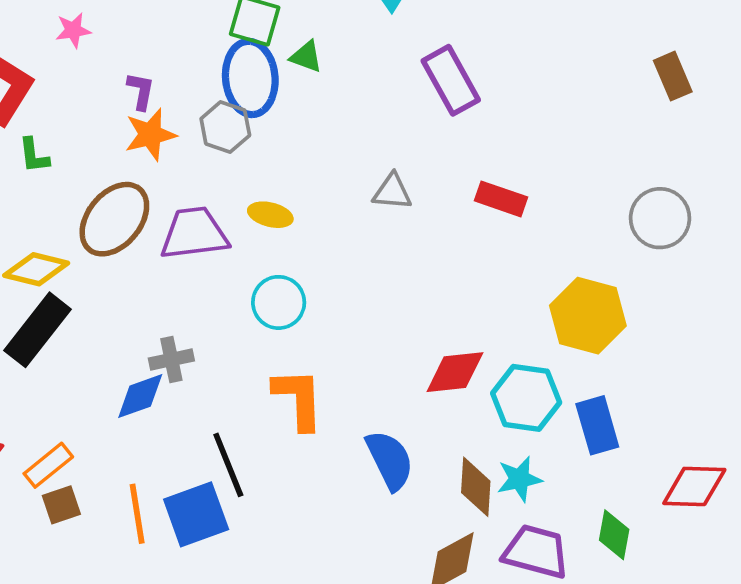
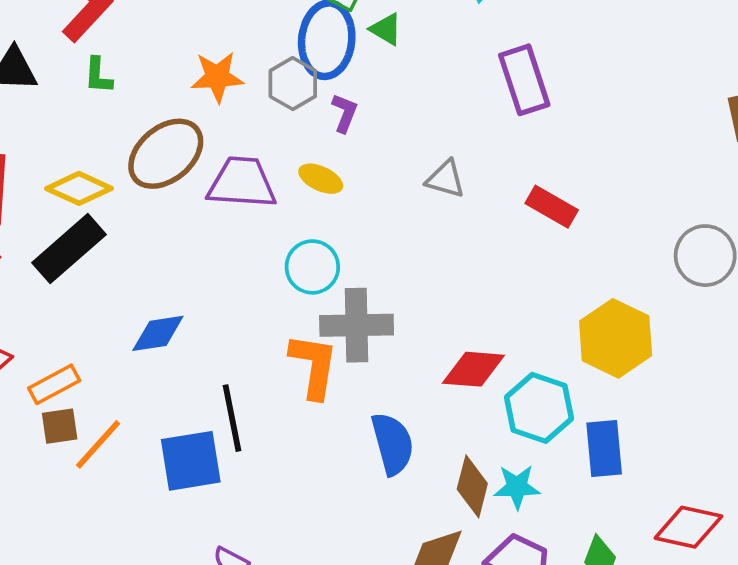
purple L-shape: (141, 91) -> (345, 113), moved
gray cross: (171, 360) -> (357, 325), moved, size x1.6
orange line: (137, 514) -> (98, 444), moved, turned 40

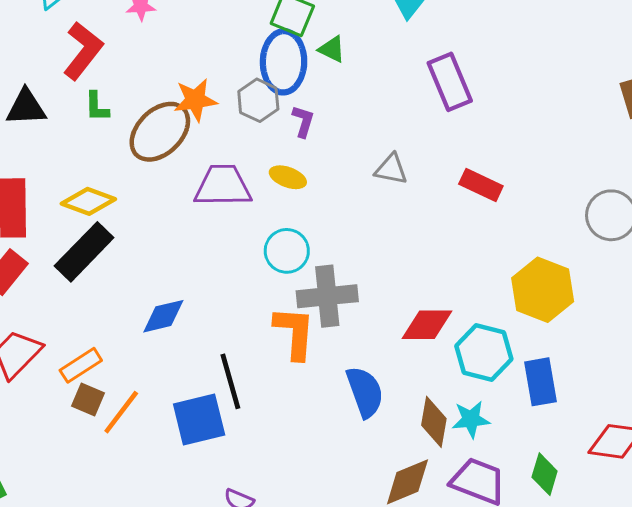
brown ellipse: (166, 154) -> (160, 132), moved
brown square: (60, 426) -> (88, 399), turned 36

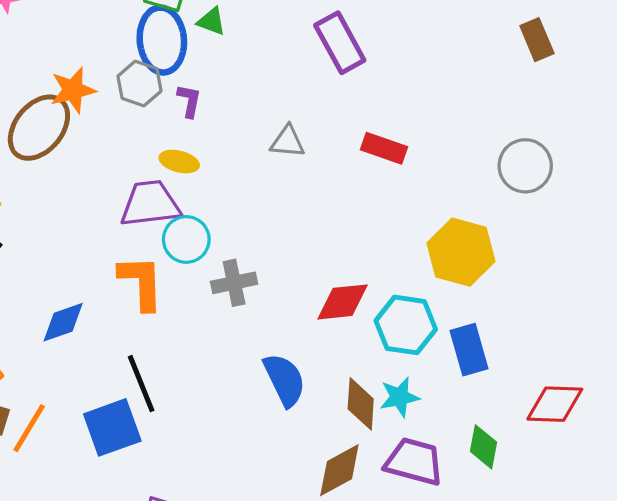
purple trapezoid: (223, 186) -> (150, 204), moved
gray cross: (327, 296) -> (234, 283), size x0.7
orange L-shape: (294, 333) -> (141, 282), moved

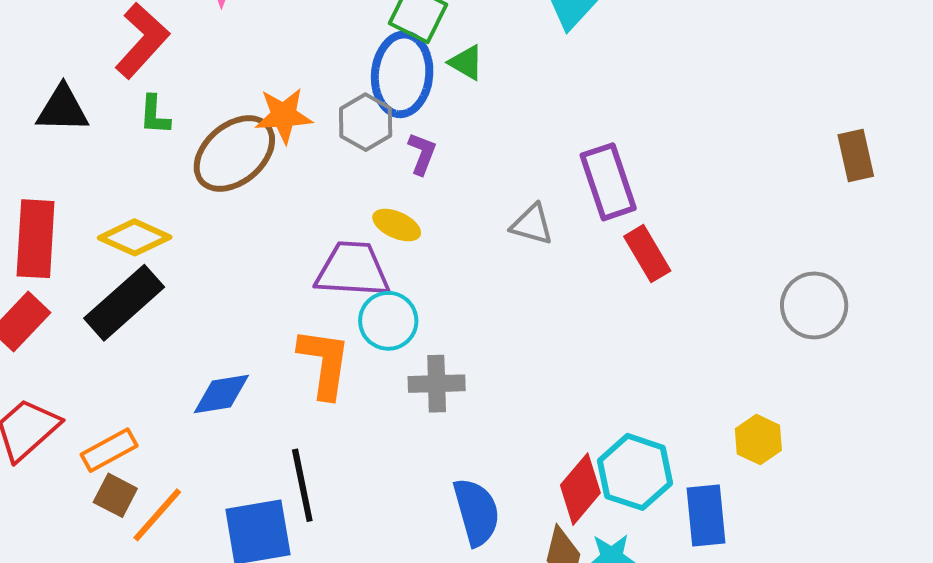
purple rectangle: (340, 43) -> (608, 182), moved
red rectangle: (384, 148) -> (647, 254), turned 30
yellow hexagon: (461, 252) -> (758, 440), moved, size x0.6
red diamond: (343, 302) -> (580, 489), moved, turned -54

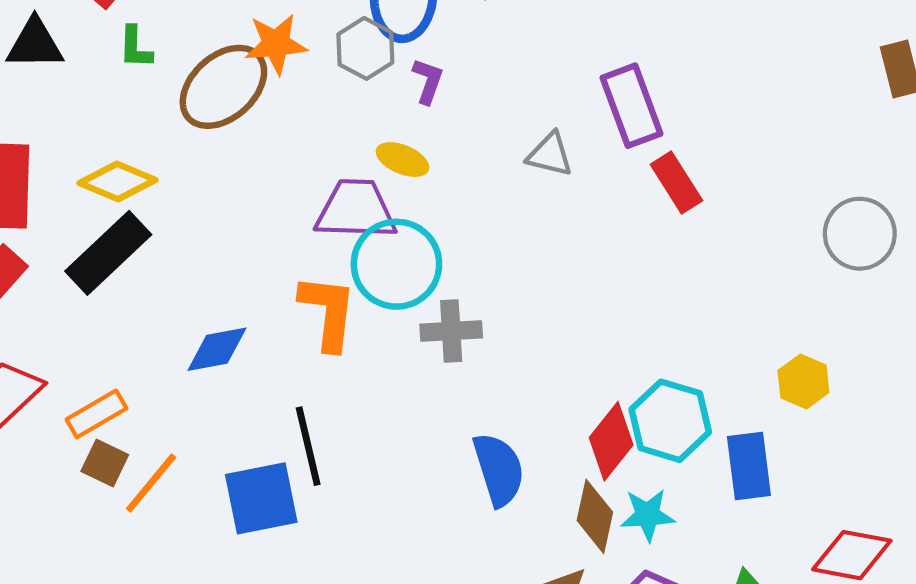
cyan circle: (388, 321) -> (396, 264), size x1.4

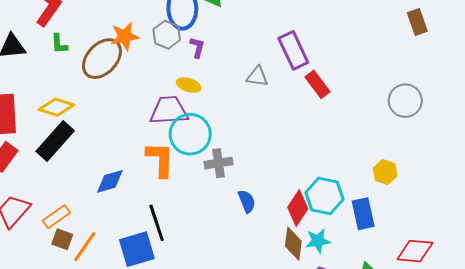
blue semicircle: (499, 469) -> (247, 201), moved, size x0.7

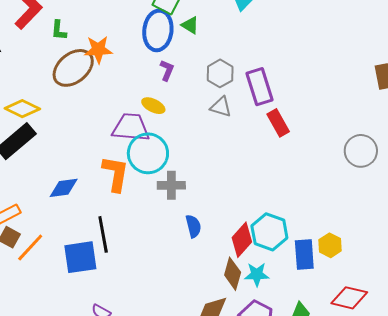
gray hexagon: (167, 35) -> (220, 73), moved
green L-shape: (59, 44) -> (59, 30), moved
yellow hexagon: (385, 172) -> (330, 245), moved

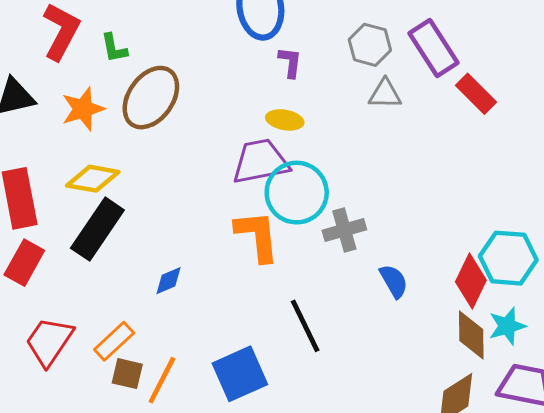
orange star: (98, 50) -> (83, 109), moved
blue diamond: (64, 188) -> (168, 281), moved, size x0.7
black line: (103, 234) -> (305, 326), moved

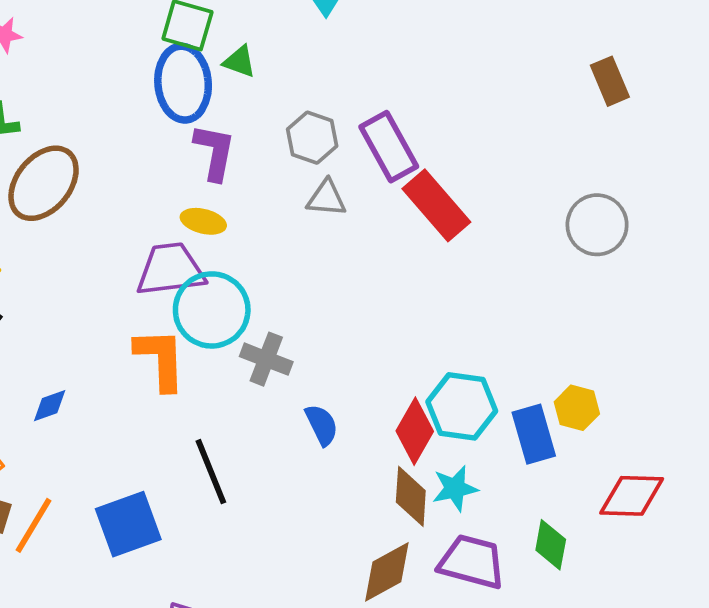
purple L-shape: (290, 62) -> (215, 152), size x1.5
red rectangle: (476, 94) -> (436, 205), size x1.4
gray cross: (344, 230) -> (266, 359), turned 33

